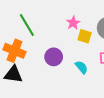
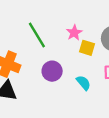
green line: (27, 25) -> (37, 35), moved

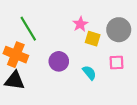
green line: (37, 35) -> (28, 29), moved

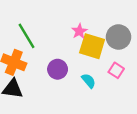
yellow square: (93, 39) -> (92, 46), size x1.6
pink square: (116, 62) -> (116, 70), turned 35

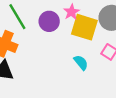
purple circle: (58, 69) -> (49, 21), moved

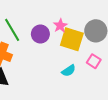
cyan semicircle: (81, 63) -> (69, 71), turned 96

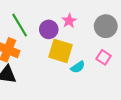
yellow square: (72, 39) -> (61, 51), moved

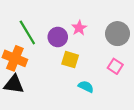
yellow square: (61, 51) -> (70, 60), size x0.7
cyan semicircle: (78, 67) -> (86, 87), moved, turned -120

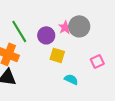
gray circle: (118, 34) -> (79, 26), moved
pink square: (115, 66) -> (97, 61), turned 32

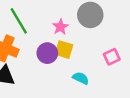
pink star: (65, 27) -> (60, 27), moved
purple circle: (46, 35) -> (47, 53), moved

